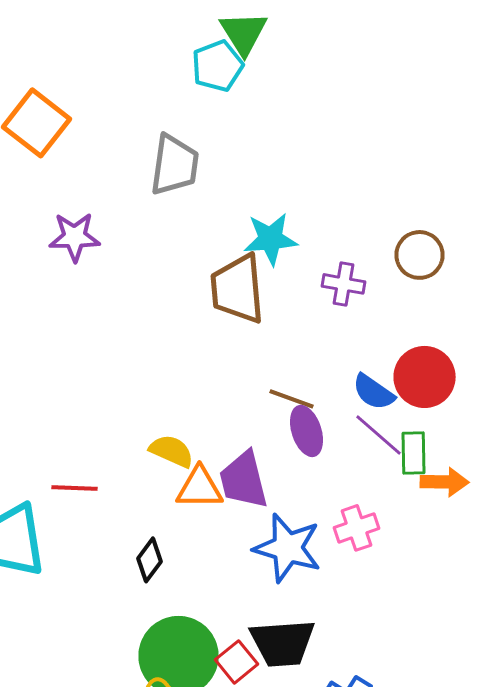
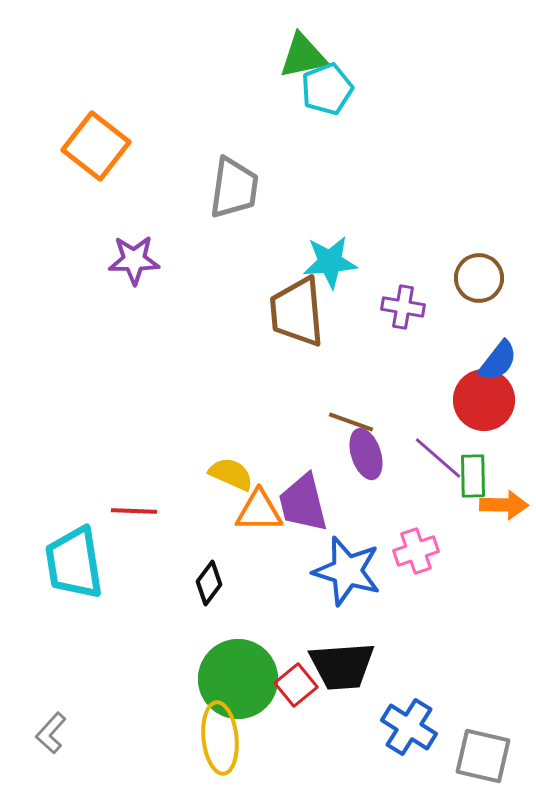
green triangle: (244, 33) -> (303, 56), turned 50
cyan pentagon: (218, 66) -> (327, 89), moved
blue semicircle: (374, 392) -> (498, 361), moved, turned -87

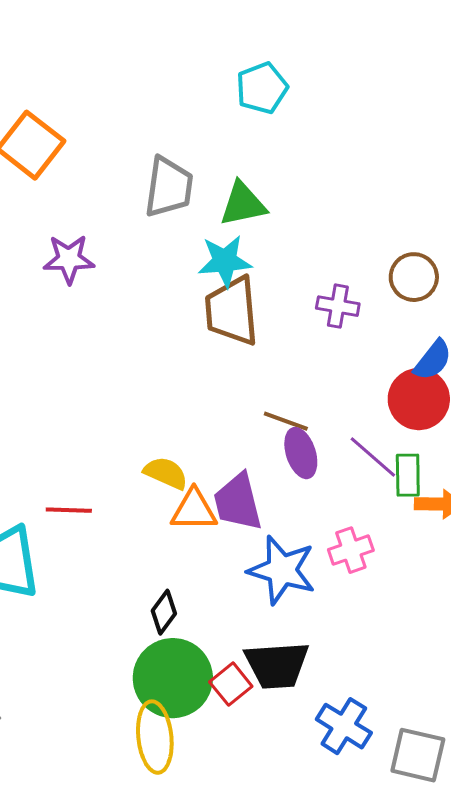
green triangle: (303, 56) -> (243, 204), moved
cyan star: (330, 262) -> (225, 261), moved
black diamond: (209, 583) -> (164, 612), moved

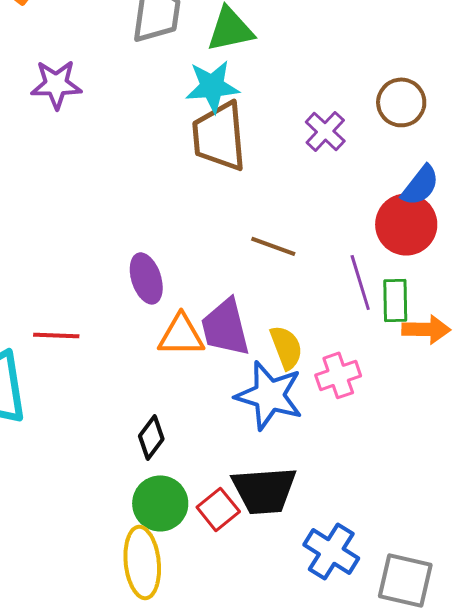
purple cross: (338, 306) -> (325, 131), turned 33
purple ellipse: (301, 453) -> (146, 278), moved
purple line: (373, 457) -> (360, 282), turned 32
yellow semicircle: (166, 473) -> (286, 347), moved, turned 45
green circle: (173, 678) -> (160, 503), size x0.7

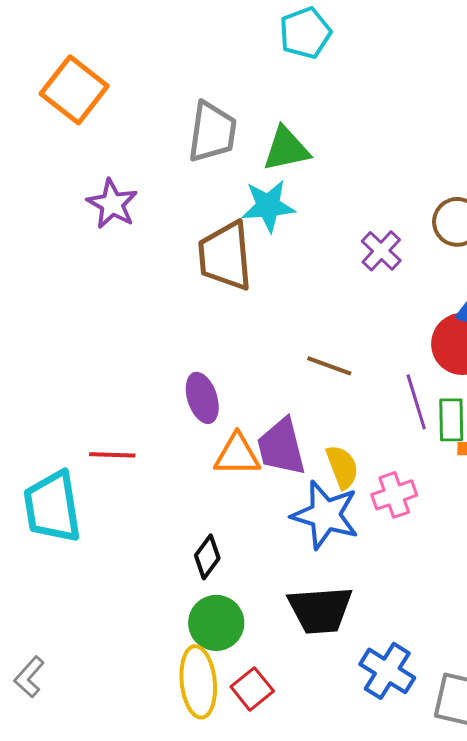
purple star: (56, 84) -> (112, 204), turned 30
brown trapezoid: (219, 136) -> (225, 256), moved
red square: (218, 509) -> (252, 689), moved

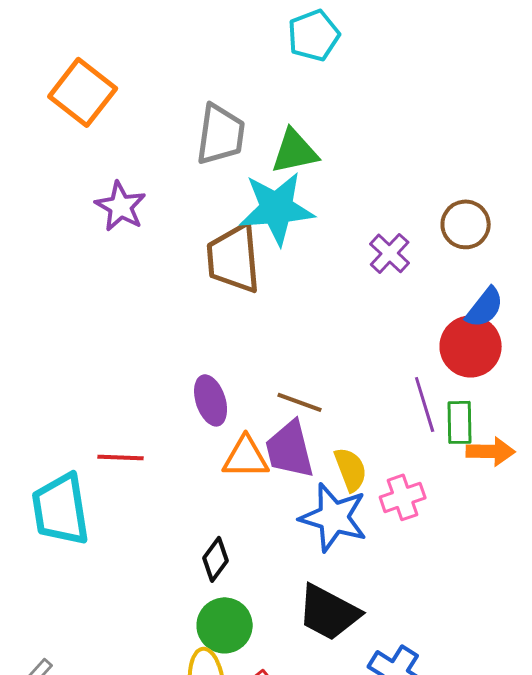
cyan star: (268, 206) -> (277, 208), size x1.4
brown line: (329, 366) -> (300, 402), moved
black trapezoid: (320, 610) -> (329, 612), turned 32

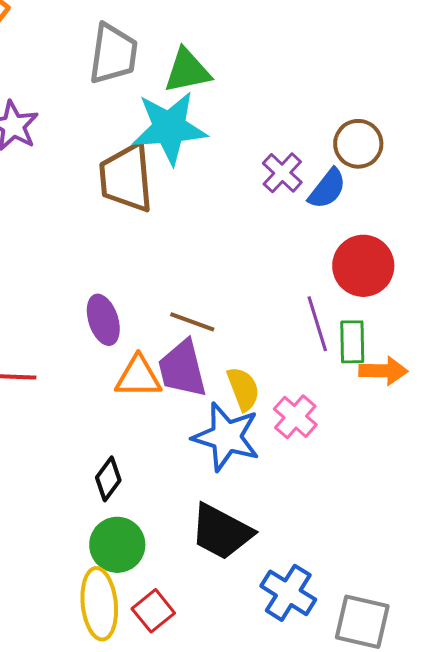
blue semicircle: (485, 307) -> (327, 189), moved
pink cross: (403, 497) -> (295, 417), turned -30

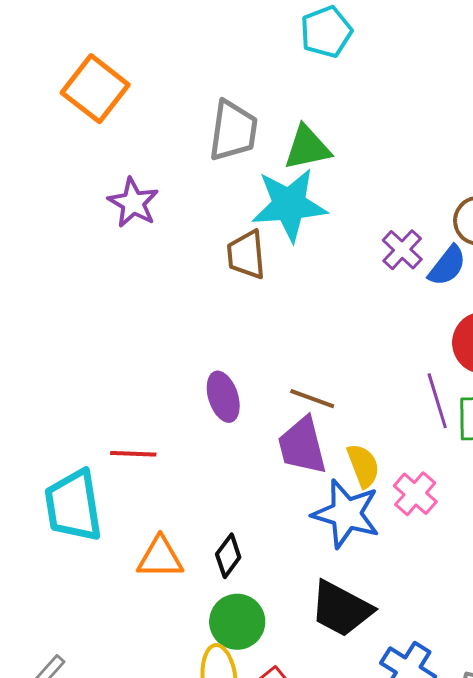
brown trapezoid: (126, 178) -> (246, 255), size x0.7
orange triangle: (138, 377) -> (160, 558), moved

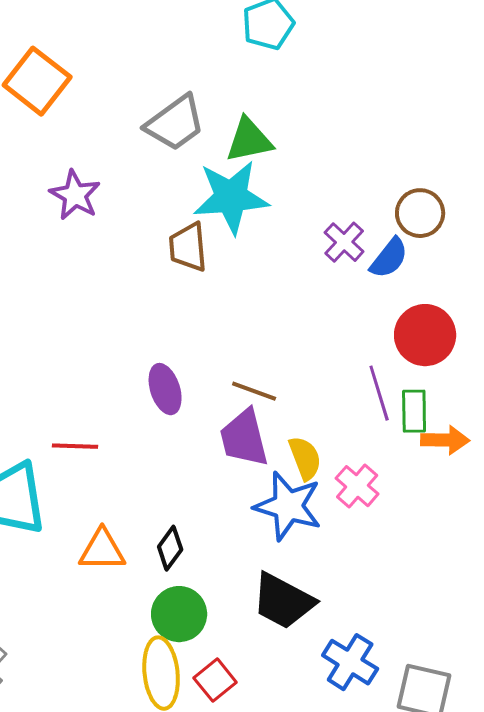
gray trapezoid: (233, 131) -> (175, 123), turned 46

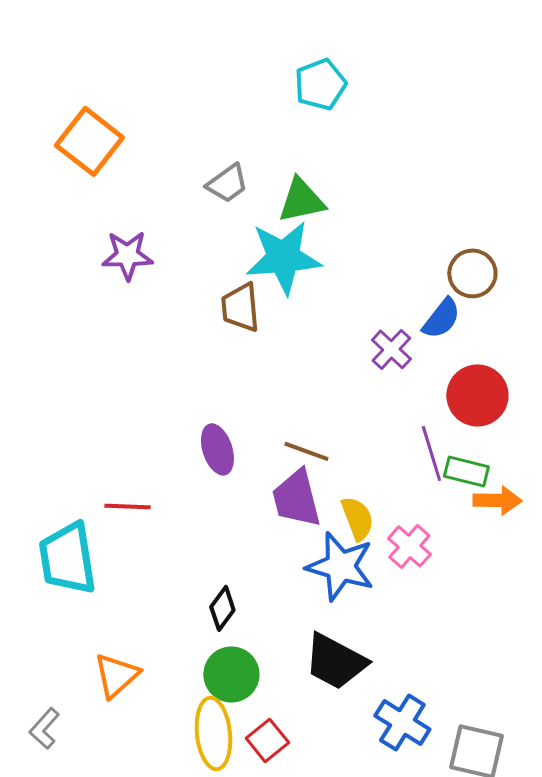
gray trapezoid: (175, 123) -> (227, 183), size x0.7
purple star: (75, 195) -> (127, 255), turned -30
purple cross: (344, 242) -> (391, 349), moved
green rectangle: (414, 411) -> (466, 471), turned -75
orange triangle: (102, 550) -> (116, 675), moved, turned -42

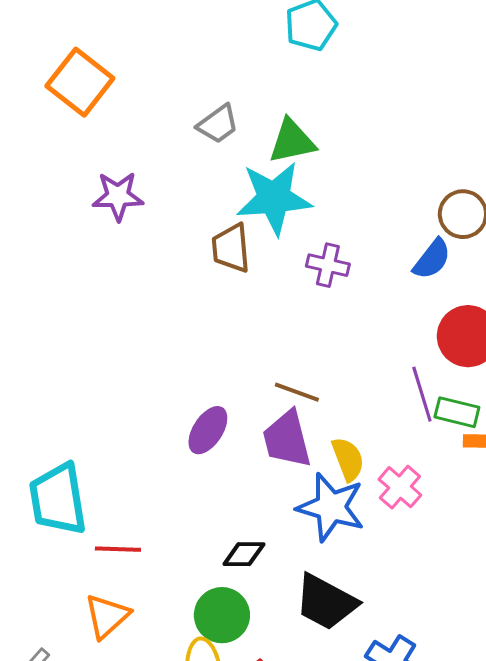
purple cross: (391, 349) -> (328, 265), moved, turned -30
purple ellipse: (217, 449) -> (208, 430), moved, turned 51
red line: (127, 506) -> (118, 549), moved
black diamond: (222, 608) -> (244, 554), moved, turned 54

